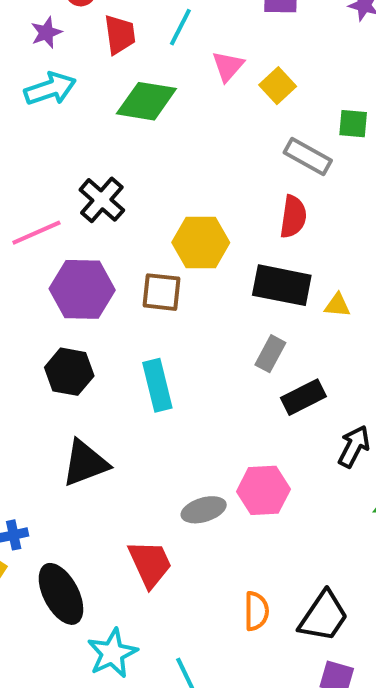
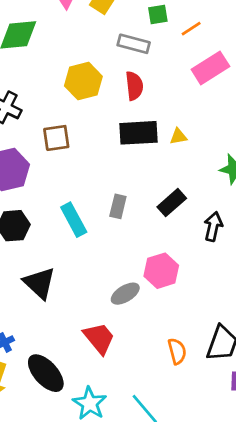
yellow hexagon: (201, 243) -> (83, 81), moved
brown square: (162, 292) -> (56, 138), moved
gray rectangle: (270, 354) -> (118, 206), moved
black triangle: (85, 463) -> (39, 283), turned -42

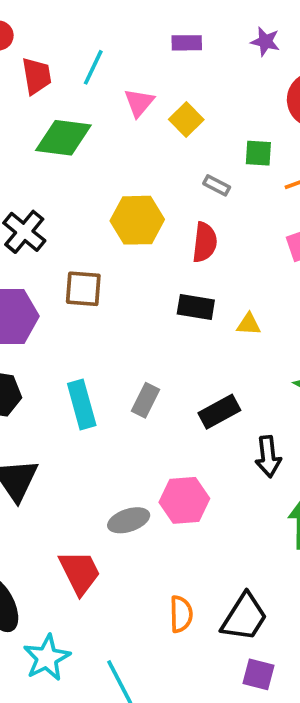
gray rectangle: (134, 44) -> (217, 185), size x0.6
black rectangle: (138, 133) -> (196, 307), size x0.7
black arrow: (213, 226) -> (268, 457), turned 148

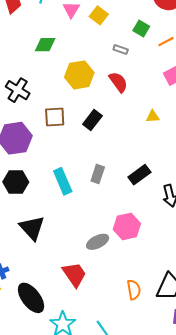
green diamond: (63, 138) -> (45, 45), moved, size x0.7
green square: (258, 153) -> (141, 28), turned 35
red semicircle: (205, 242) -> (118, 82), turned -35
black rectangle: (196, 307) -> (92, 120), moved, turned -54
yellow triangle: (249, 324) -> (153, 116), moved

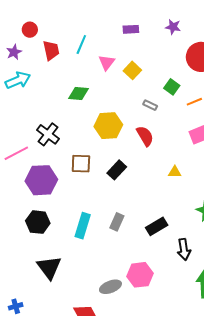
cyan rectangle: (63, 181) -> (83, 226), turned 35

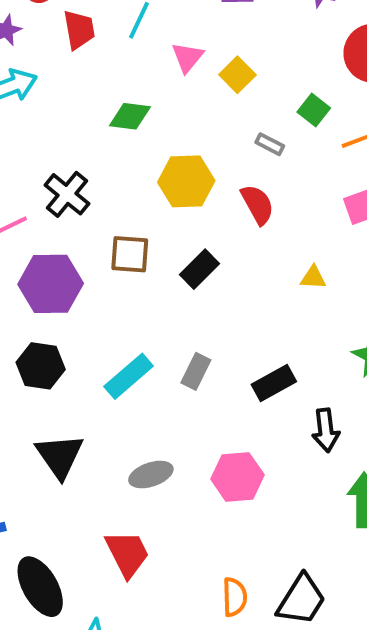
cyan rectangle: (83, 226) -> (129, 376), turned 30
gray ellipse: (110, 287) -> (151, 475), moved

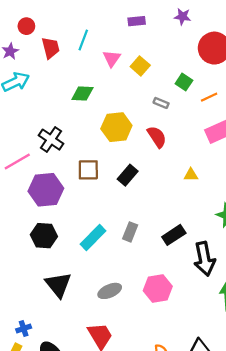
black arrow: (326, 430) -> (204, 259), size x1.4

